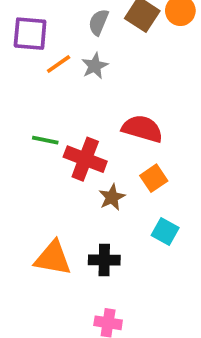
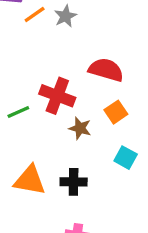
green line: (45, 140) -> (18, 112), moved, turned -35
brown star: (112, 197) -> (80, 128), turned -30

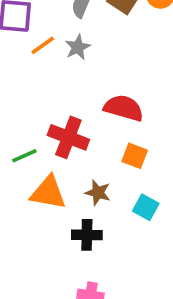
orange square: (116, 112) -> (135, 156), turned -35
brown star: (80, 128) -> (98, 193), moved
orange triangle: (30, 180) -> (48, 193), moved

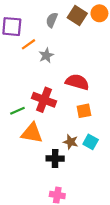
gray star: (78, 47) -> (46, 55), moved
orange square: (135, 156) -> (84, 111), turned -32
brown star: (98, 193) -> (71, 142), moved

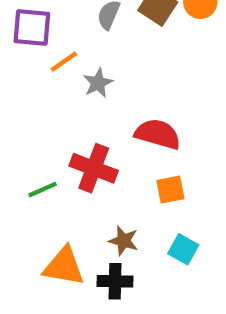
orange triangle: (32, 133) -> (64, 266), moved
brown star: (71, 142) -> (124, 241), moved

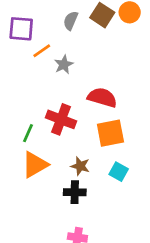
green line: (43, 190) -> (28, 133), turned -42
orange square: (170, 190) -> (110, 133), size x1.5
orange triangle: (64, 266) -> (35, 165), moved, turned -40

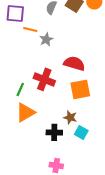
orange line: (42, 51) -> (30, 29), turned 48
brown star: (80, 166) -> (70, 117), moved
cyan square: (119, 172) -> (81, 132), moved

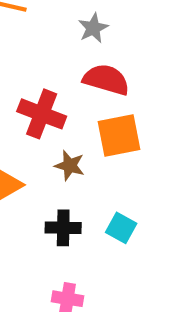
gray star: (46, 39) -> (93, 28), moved
brown star: (70, 117) -> (70, 166), moved

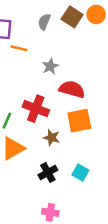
gray star: (93, 28) -> (50, 66), moved
black cross: (63, 228) -> (48, 173), turned -30

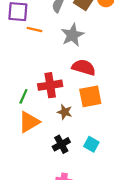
gray star: (50, 66) -> (72, 35), moved, size x1.5
red cross: (36, 109) -> (50, 85), turned -30

